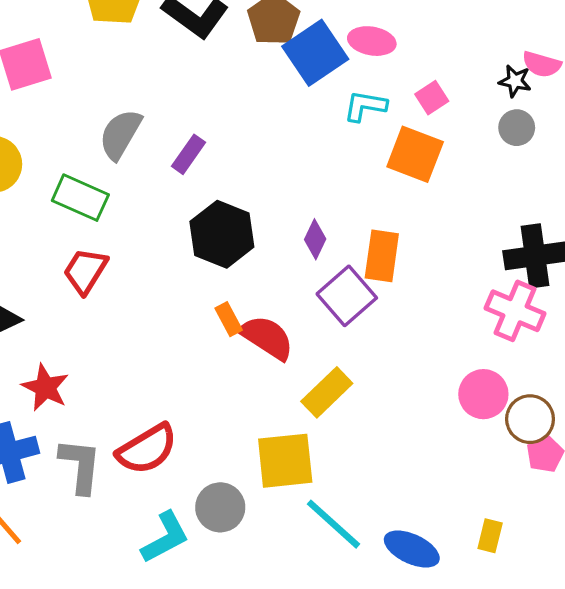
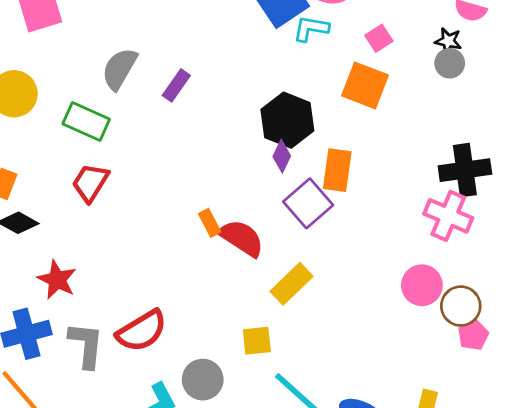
black star: (515, 81) -> (448, 41), moved
cyan L-shape: (365, 106) -> (311, 29), moved
black hexagon: (222, 234) -> (287, 120), moved
yellow square: (285, 461) -> (257, 341), size x0.6

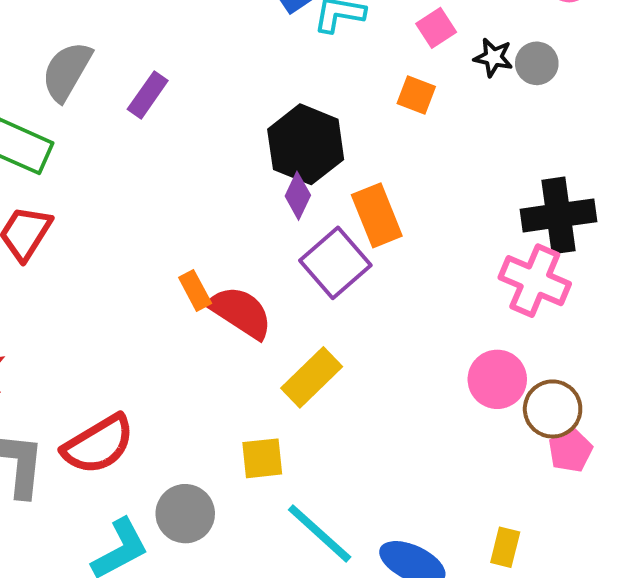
black star: (448, 41) -> (493, 57), moved
orange square: (365, 85) -> (416, 95), size x0.6
orange rectangle: (337, 170) -> (377, 215), turned -30

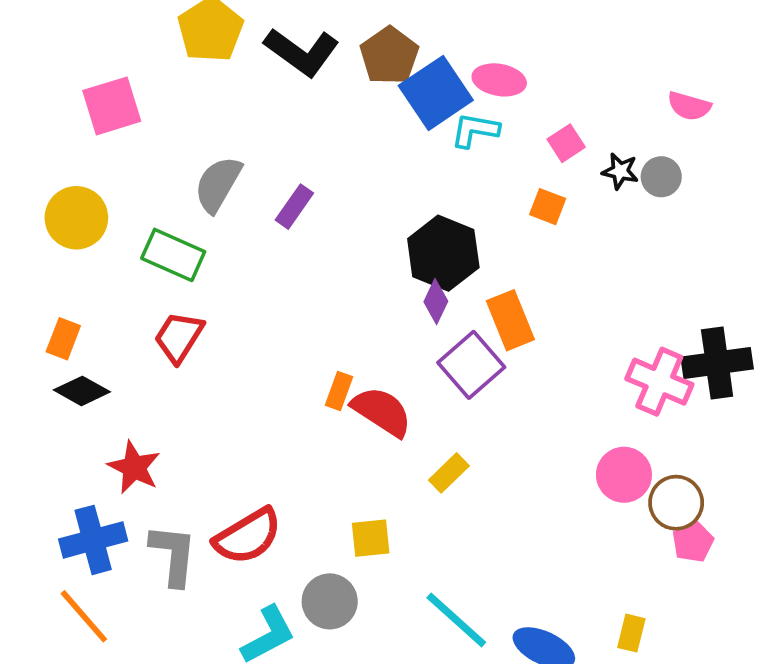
black cross: (558, 215) -> (717, 363), moved
orange rectangle: (195, 290) -> (339, 391), turned 48
yellow rectangle: (312, 377) -> (449, 473), size x0.7
yellow square: (262, 458) -> (371, 538), moved

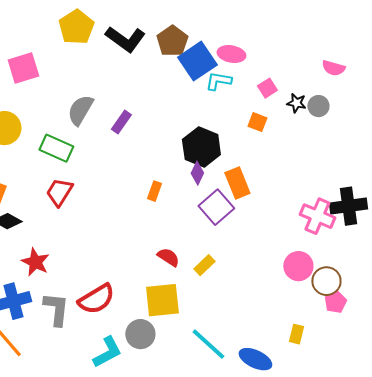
orange rectangle: (339, 391) -> (154, 191), moved
red semicircle: (382, 411) -> (168, 257), moved, size x0.7
yellow square: (371, 538) -> (162, 300), size x1.6
yellow rectangle: (631, 633) -> (296, 334), moved

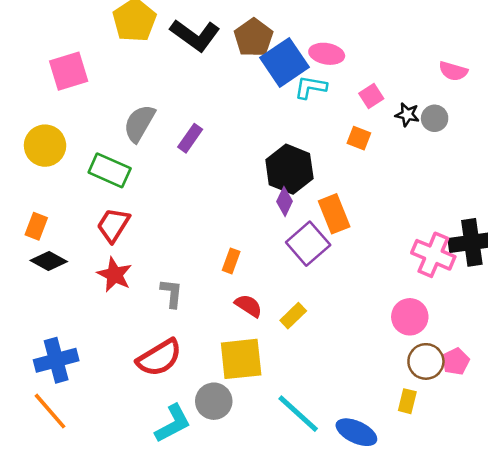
orange rectangle: (154, 191) -> (231, 261), moved
red star: (35, 262) -> (114, 275), moved
brown circle: (326, 281) -> (426, 361), moved
gray L-shape: (56, 309) -> (172, 293), moved, size x0.7

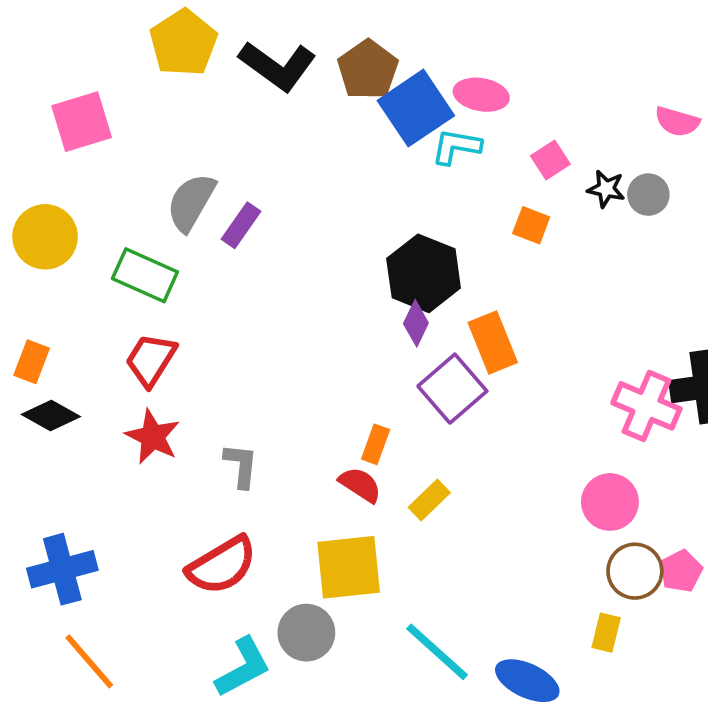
purple rectangle: (190, 138) -> (241, 225), moved
orange rectangle: (231, 261) -> (376, 444), moved
orange line: (50, 411) -> (89, 661), moved

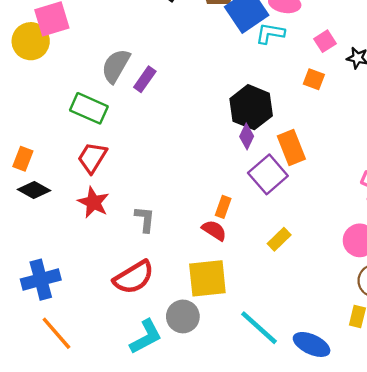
yellow circle: (45, 237) -> (31, 41), moved
yellow rectangle: (429, 500) -> (279, 239), moved

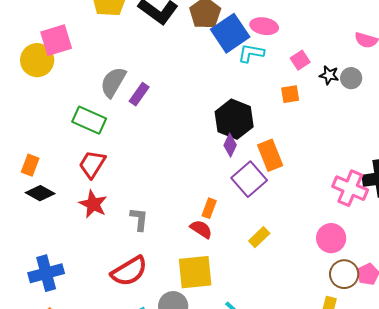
orange square: (314, 79) -> (290, 94), turned -30

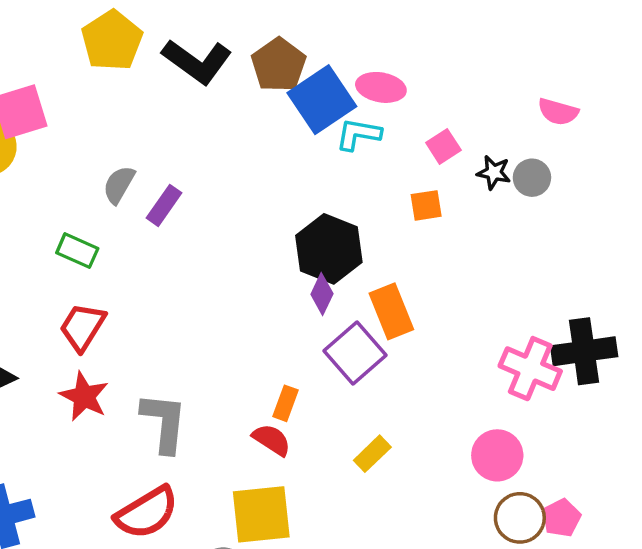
gray semicircle: (113, 82) -> (119, 185), size x0.7
green rectangle: (89, 120) -> (77, 251), size x0.7
gray L-shape: (139, 219) -> (164, 422), size x1.5

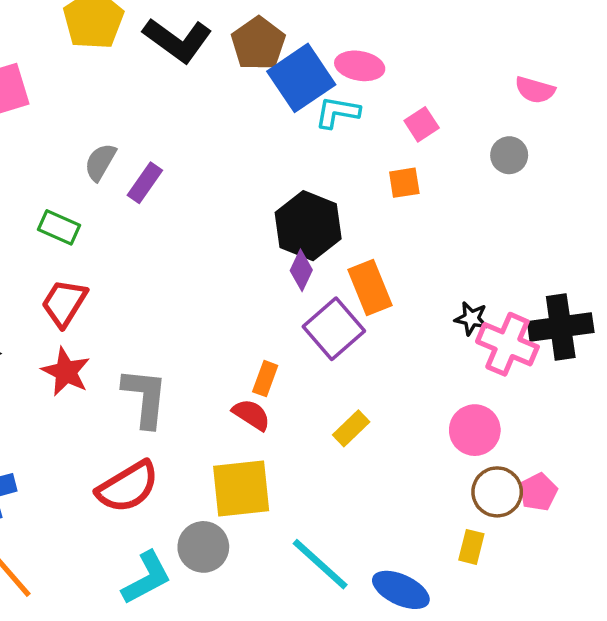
black star: (494, 172) -> (471, 318), moved

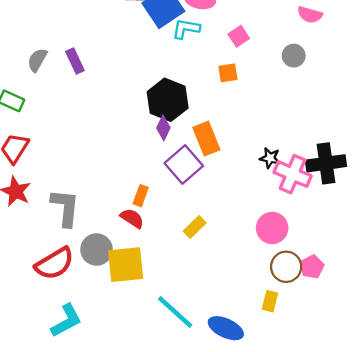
purple rectangle: (145, 183) -> (75, 61), moved, turned -60
gray circle: (203, 547) -> (97, 250), moved

